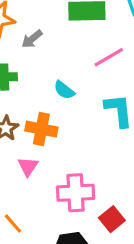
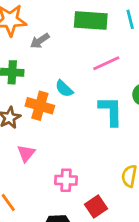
orange cross: (41, 129) -> (40, 106), moved
pink cross: (76, 193) -> (66, 180), size x0.7

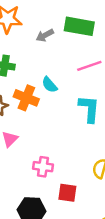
gray arrow: (40, 41) -> (45, 35), moved
red square: (96, 207) -> (67, 193), turned 36

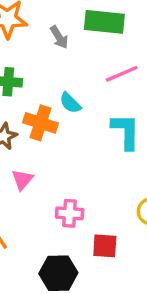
gray arrow: (45, 35) -> (59, 37), turned -90

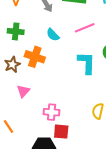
cyan semicircle: (70, 103) -> (53, 35), moved
red square: (105, 246) -> (61, 132), moved

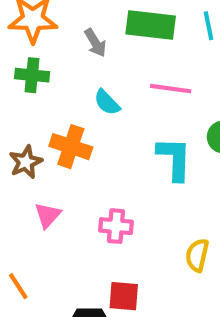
pink line: (85, 28) -> (171, 89), turned 30
green cross: (16, 31) -> (32, 75), moved
pink cross: (52, 112) -> (116, 226), moved

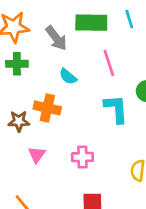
gray arrow: (95, 43) -> (56, 38), size x1.4
pink line: (171, 89) -> (109, 63), turned 70
brown star: (26, 162) -> (19, 121), turned 30

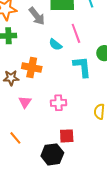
cyan semicircle: (68, 76) -> (55, 45), moved

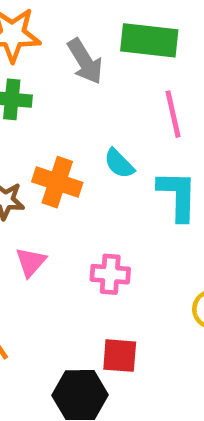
cyan semicircle: (55, 45) -> (119, 164), moved

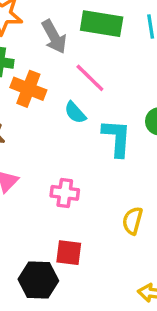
pink line: (173, 114) -> (90, 78), moved, turned -36
orange cross: (57, 182) -> (28, 89), moved

